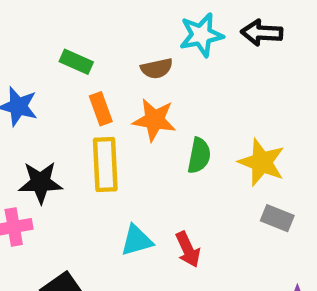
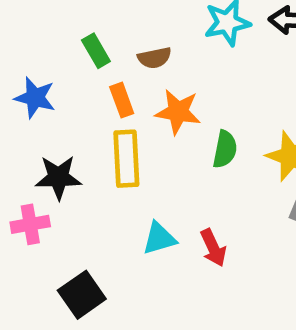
green rectangle: (76, 62) -> (96, 51), turned 36
brown semicircle: (157, 68) -> (155, 58), moved

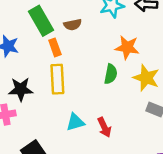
green rectangle: (96, 51) -> (41, 21), size x1.6
orange star: (178, 112) -> (127, 47), moved

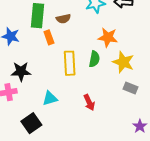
green rectangle: (41, 21) -> (38, 16), turned 35
yellow rectangle: (57, 79) -> (70, 63), moved
cyan triangle: (75, 122) -> (50, 98), moved

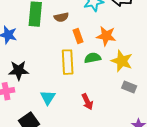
orange rectangle: (49, 37) -> (78, 36), moved
green semicircle: (94, 59) -> (93, 58), turned -112
cyan triangle: (50, 98) -> (48, 97), turned -42

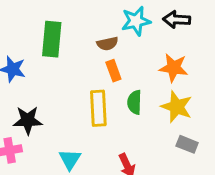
brown semicircle: (61, 17) -> (107, 44), moved
orange star: (106, 36) -> (174, 68), moved
green semicircle: (93, 58) -> (134, 102), turned -77

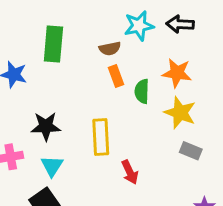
green semicircle: (134, 102) -> (142, 91), moved
yellow rectangle: (98, 108) -> (101, 137), moved
black star: (28, 120) -> (46, 126), moved
cyan triangle: (70, 159) -> (52, 166), moved

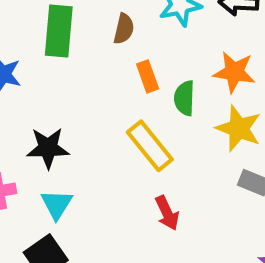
brown semicircle: (110, 49) -> (124, 29), moved, turned -65
yellow rectangle: (101, 137) -> (150, 146), moved, turned -36

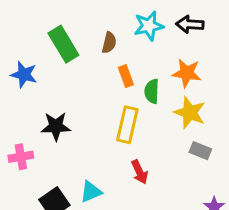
green rectangle: (59, 31) -> (63, 44), turned -36
yellow rectangle: (150, 146) -> (127, 125), turned 52
cyan triangle: (57, 204) -> (91, 192), moved, turned 35

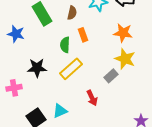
green semicircle: (152, 91) -> (65, 45), moved
yellow rectangle: (127, 125) -> (71, 69), moved, turned 35
gray rectangle: (200, 151) -> (111, 76), moved, turned -64

